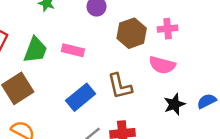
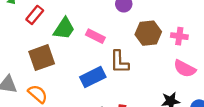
pink semicircle: (162, 65) -> (185, 69), moved
brown L-shape: (120, 86) -> (119, 62), moved

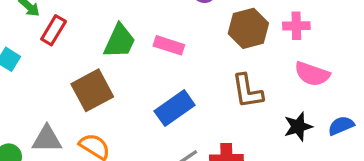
red rectangle: (35, 15) -> (54, 30), moved
brown L-shape: (119, 62) -> (247, 91), moved

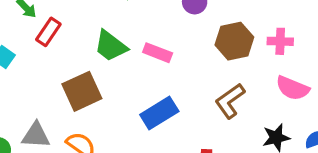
green trapezoid: (119, 41) -> (111, 46), turned 99
brown L-shape: (247, 91) -> (230, 101), turned 60

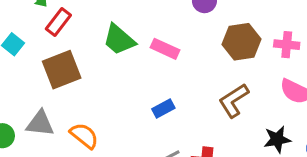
brown square: (82, 91) -> (62, 70), moved
blue rectangle: (159, 113) -> (163, 108), size x0.6

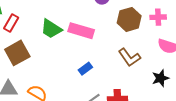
pink rectangle: (165, 49) -> (81, 31), size x1.4
brown L-shape: (234, 100) -> (129, 57), turned -85

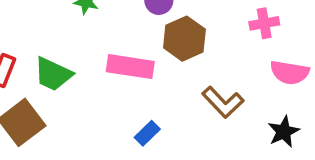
brown hexagon: (129, 19) -> (184, 39), moved
green trapezoid: (51, 29) -> (53, 74), moved

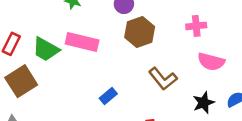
pink rectangle: (130, 67) -> (82, 42), moved

